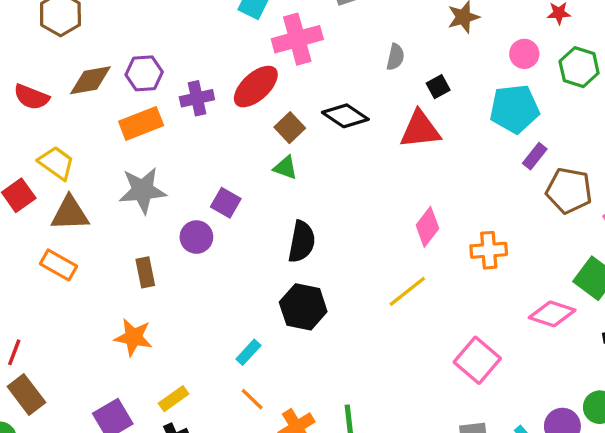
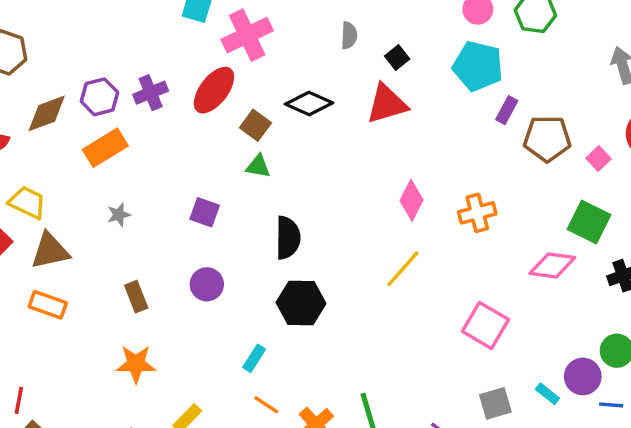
purple cross: (197, 98) -> (151, 93), moved
cyan pentagon: (514, 109) -> (478, 66), turned 30
gray star: (143, 190) -> (119, 215), size x0.5
purple circle: (196, 237) -> (207, 284), moved

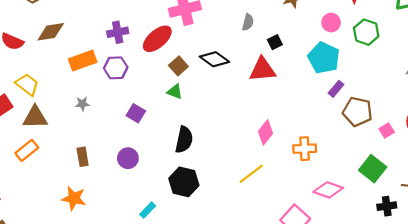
purple hexagon: (99, 97) -> (116, 68), moved
pink diamond: (552, 265) -> (328, 190), moved
orange rectangle: (48, 305) -> (27, 150), turned -70

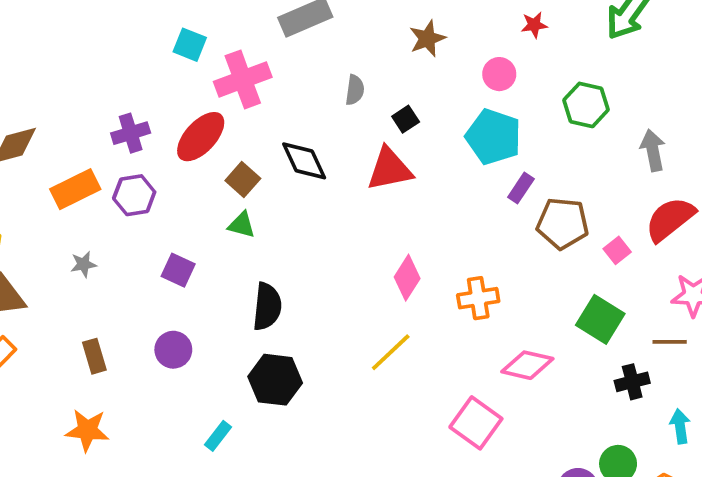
green hexagon: (366, 32) -> (586, 105), moved
black diamond: (214, 59) -> (304, 161), turned 36

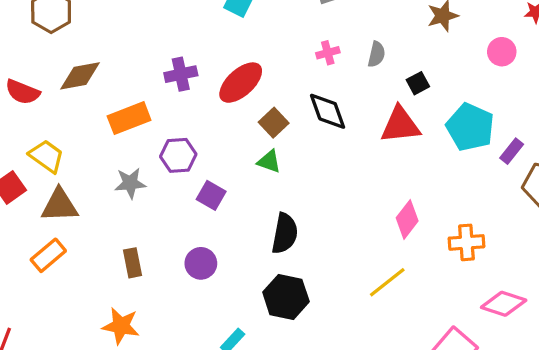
pink cross: (243, 79) -> (328, 53), moved, size x0.5
cyan pentagon: (493, 137) -> (470, 127), moved
purple hexagon: (134, 195) -> (178, 155), moved
gray star: (83, 264) -> (130, 183), size x1.4

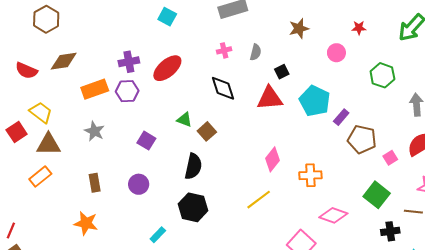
brown square: (274, 123) -> (207, 131), moved
purple hexagon: (178, 155) -> (127, 91), moved
gray star: (130, 183) -> (94, 131), turned 30

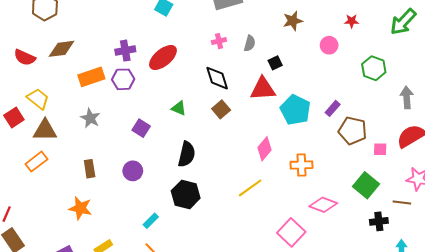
cyan pentagon: (315, 101) -> (295, 110), moved
brown square: (207, 131) -> (221, 109), moved
pink square: (390, 158) -> (380, 149), turned 32

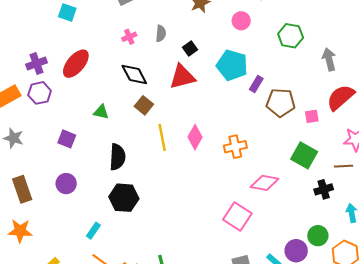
cyan pentagon: (295, 110) -> (232, 65), moved
brown rectangle: (90, 169) -> (22, 189), size x1.4
yellow line: (250, 188) -> (162, 137), moved, turned -55

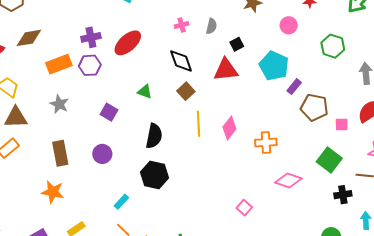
pink square: (237, 217) -> (244, 208), moved, size x0.6

